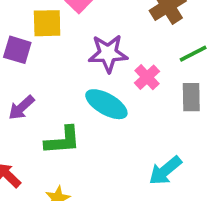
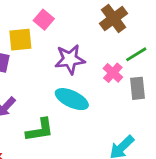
pink cross: (147, 77) -> (113, 73), moved

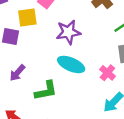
pink cross: (113, 73) -> (107, 73), moved

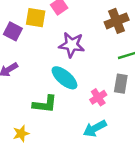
green L-shape: (46, 91) -> (45, 104), moved

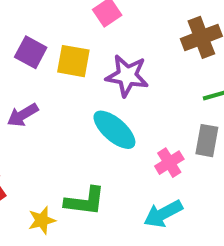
yellow square: (36, 18) -> (73, 61), moved
green L-shape: (45, 104) -> (85, 201), moved

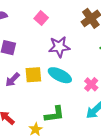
yellow square: (73, 61) -> (33, 75), moved

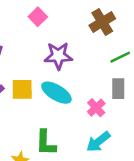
green L-shape: (54, 114) -> (46, 143), turned 95

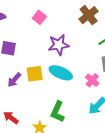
green L-shape: (46, 143) -> (57, 112), turned 30

